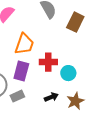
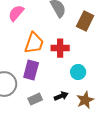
red cross: (48, 62) -> (60, 48), moved
gray rectangle: (17, 96) -> (35, 99), moved

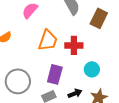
purple rectangle: (31, 70) -> (55, 74), moved

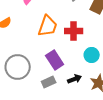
purple rectangle: (55, 74) -> (55, 60), turned -48

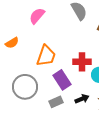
orange trapezoid: (48, 26) -> (46, 56), moved
red cross: (74, 31) -> (82, 62), moved

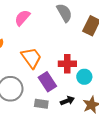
orange trapezoid: (46, 56) -> (31, 58), turned -55
gray rectangle: (56, 102) -> (41, 104), turned 32

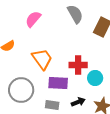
purple rectangle: (47, 82) -> (58, 83), turned -54

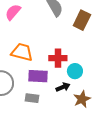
orange trapezoid: (42, 59) -> (22, 52), turned -40
black arrow: (78, 102) -> (63, 87), moved

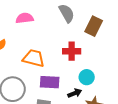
pink semicircle: (13, 12) -> (25, 18), turned 42
red cross: (58, 58) -> (72, 51), moved

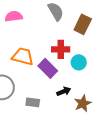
cyan circle: (87, 77) -> (79, 62), moved
purple rectangle: (50, 82) -> (48, 68), moved, turned 42

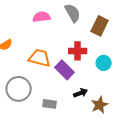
pink semicircle: (14, 16) -> (42, 17), moved
cyan circle: (79, 62) -> (104, 63), moved

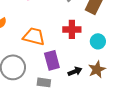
purple rectangle: (65, 70) -> (52, 60), moved, turned 30
brown star: (100, 105) -> (97, 69), moved

